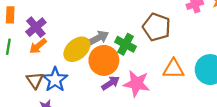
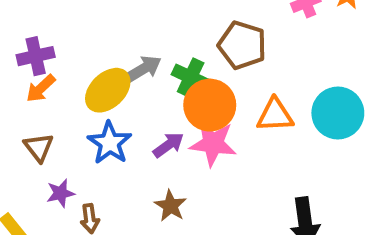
purple cross: (36, 27) -> (36, 56), turned 30
orange circle: (104, 60) -> (210, 105), moved
blue star: (55, 80) -> (110, 143), moved

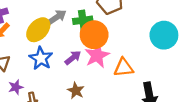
green cross: (191, 77) -> (83, 20), turned -30
orange triangle: (275, 115) -> (124, 68), moved
pink star: (213, 144) -> (97, 56), turned -30

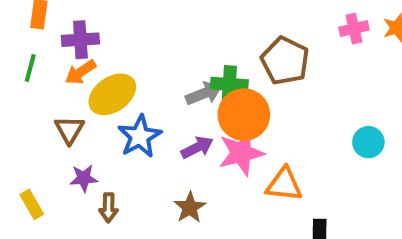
gray arrow: (57, 17) -> (204, 93), moved
yellow ellipse: (38, 30) -> (112, 94), moved
cyan circle: (164, 35) -> (368, 142), size x0.6

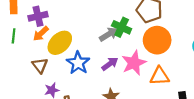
green cross: (229, 84) -> (122, 27), turned 30
orange circle: (244, 115) -> (157, 40), moved

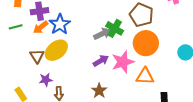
green line: (14, 36) -> (16, 27), turned 64
yellow ellipse: (60, 43) -> (56, 50), moved
blue star: (78, 63) -> (60, 24), moved

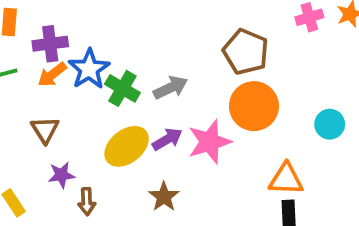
green cross: (115, 28) -> (122, 88), moved
yellow ellipse: (56, 50) -> (127, 146), moved
orange triangle: (145, 76) -> (286, 179), moved

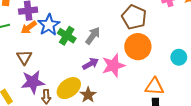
gray arrow: (171, 88) -> (93, 36), turned -30
yellow ellipse: (127, 146) -> (69, 88), moved
purple star: (61, 175) -> (33, 82), size x1.6

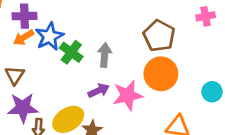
gray arrow: (93, 36) -> (105, 55), turned -36

